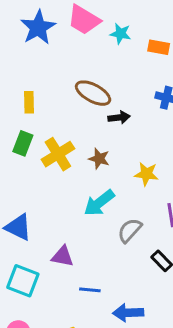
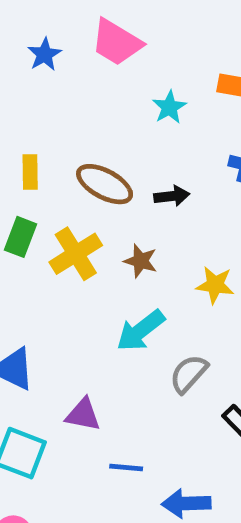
blue star: (38, 27) -> (45, 54), size x0.6
cyan star: (120, 34) -> (169, 107), moved, turned 30
brown ellipse: (93, 93) -> (105, 184), moved

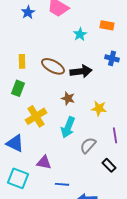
black arrow: (172, 196) -> (81, 71), size x1.5
yellow cross: (76, 254) -> (36, 116), moved
cyan arrow: (141, 331) -> (68, 127), turned -30

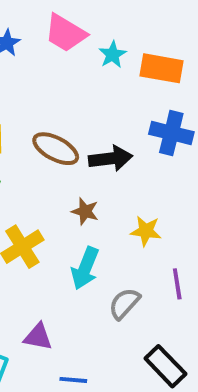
orange rectangle: (107, 25) -> (162, 68), size x1.5
cyan star: (80, 34) -> (113, 55), moved
blue cross: (112, 58) -> (171, 133), size x1.5
black rectangle: (109, 165) -> (165, 366), moved, size x1.5

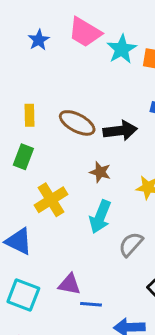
cyan star: (113, 55) -> (122, 49), size x1.4
purple triangle: (38, 337) -> (69, 284), moved

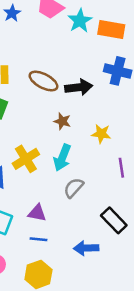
yellow cross: (51, 200) -> (26, 159), moved
gray semicircle: (131, 244) -> (74, 188), moved
blue line: (91, 304) -> (38, 239), moved

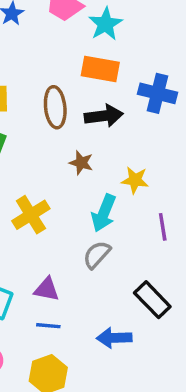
orange rectangle: (111, 30) -> (100, 69), moved
brown ellipse: (43, 81) -> (55, 107), turned 56
cyan arrow: (62, 158) -> (104, 213), moved

